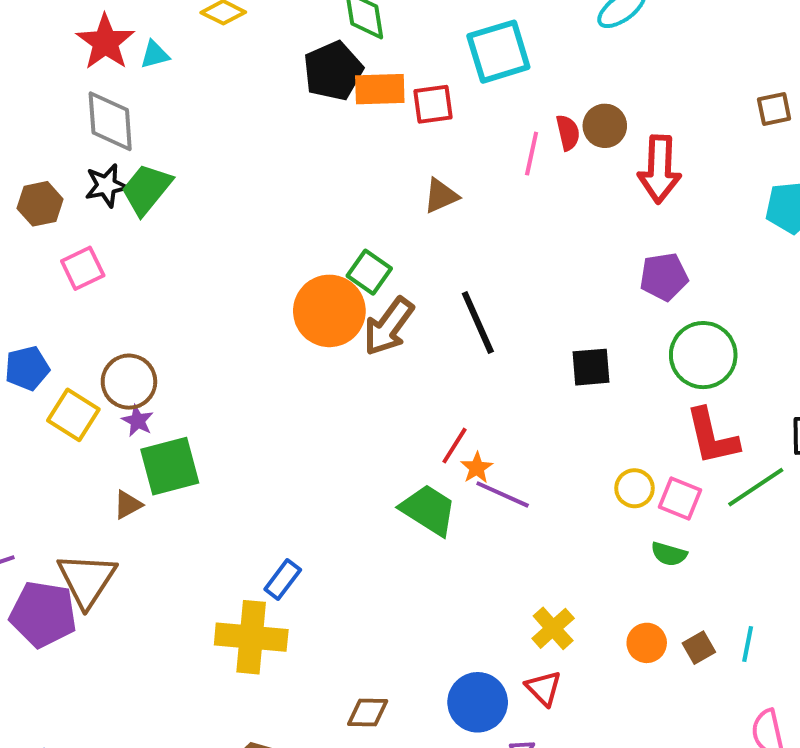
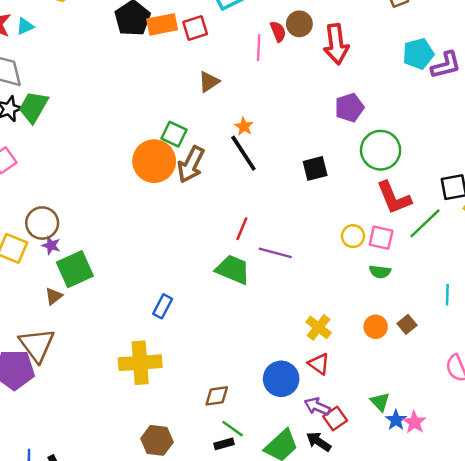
orange star: (477, 468) -> (244, 126), moved
blue rectangle: (283, 579) -> (163, 306), moved
cyan line: (748, 644) -> (447, 295), moved

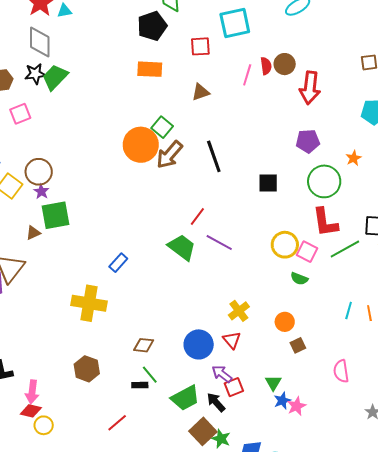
orange rectangle: (162, 24) -> (150, 69), moved
orange star: (244, 126) -> (354, 158), moved
yellow circle: (353, 236) -> (285, 245), size x1.4
brown square: (407, 324) -> (298, 345), moved

